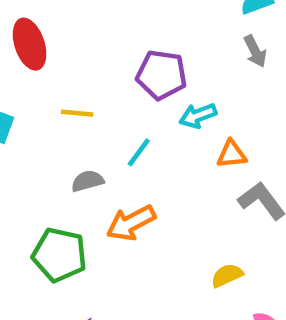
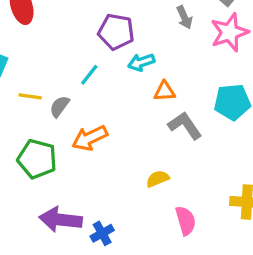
yellow line: (77, 113) -> (30, 96), moved
cyan line: (139, 152) -> (89, 75), moved
gray semicircle: (88, 181) -> (60, 106), turned -40

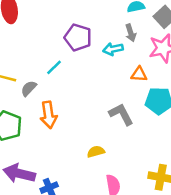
cyan arrow: (141, 62) -> (113, 49), moved
orange triangle: (164, 91) -> (139, 74), moved
orange arrow: (90, 138) -> (49, 115), turned -80

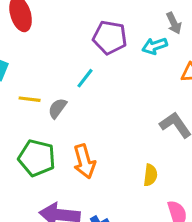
orange arrow: (49, 115) -> (84, 161), moved
yellow semicircle: (96, 152) -> (150, 175), turned 120

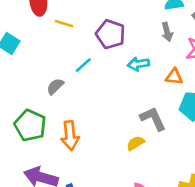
cyan arrow: (155, 46) -> (138, 64), moved
yellow line: (30, 99) -> (64, 24), moved
yellow semicircle: (150, 175) -> (136, 143), moved, turned -138

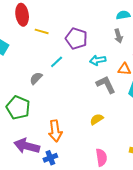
gray L-shape: (153, 119) -> (106, 85), moved
orange arrow: (70, 136) -> (55, 131), moved

